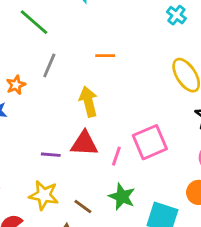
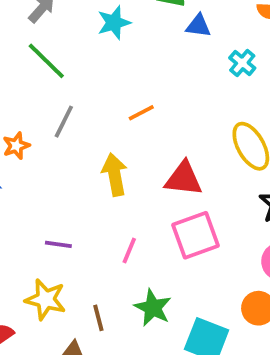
orange line: (105, 56) -> (141, 113), turned -30
red triangle: (84, 144) -> (183, 179), moved
pink line: (116, 156) -> (129, 251), moved
brown line: (83, 206) -> (98, 318), turned 36

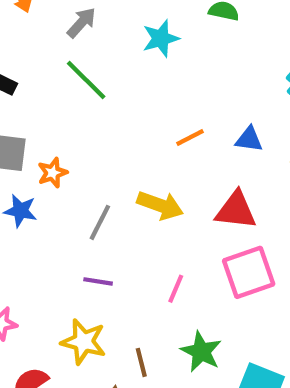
blue triangle: (198, 26) -> (249, 139), moved
gray line: (64, 122) -> (100, 222), moved
yellow arrow: (114, 175) -> (160, 205), turned 120

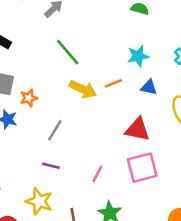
cyan star: (161, 38) -> (138, 56), moved
green line: (86, 80) -> (68, 52), moved
yellow arrow: (160, 205) -> (83, 89), moved

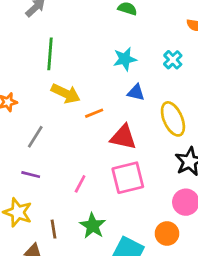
green line: (68, 52) -> (50, 54), turned 44
orange line: (113, 83) -> (94, 113), moved

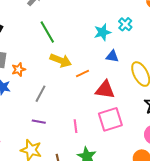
green line: (50, 54) -> (47, 32), turned -30
cyan cross: (173, 60) -> (125, 24), moved
pink line: (80, 184) -> (76, 126), turned -32

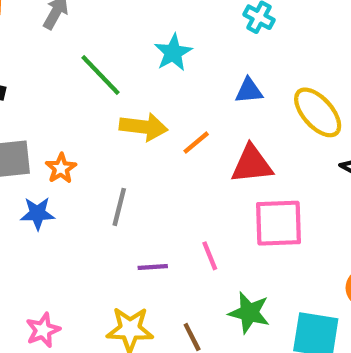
cyan star: (102, 32) -> (173, 53), moved
pink square: (110, 119) -> (279, 223), turned 30
purple line: (39, 122) -> (153, 267), moved

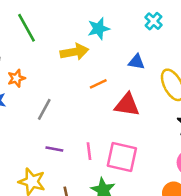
green line: (101, 75) -> (27, 28), moved
yellow arrow: (144, 127) -> (74, 52), moved, turned -32
pink square: (279, 223) -> (122, 157), moved

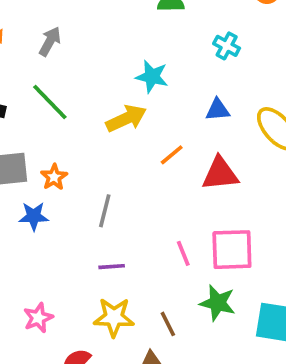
cyan star: (99, 29) -> (152, 77), turned -30
purple line: (54, 149) -> (112, 267), moved

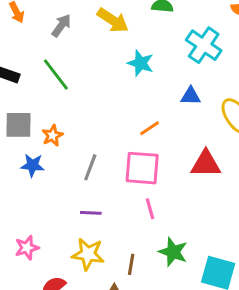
cyan cross: (227, 46) -> (204, 45), size x1.6
yellow arrow: (126, 118) -> (113, 20), moved, turned 52
red triangle: (220, 174) -> (206, 164), moved
pink square: (232, 250) -> (142, 168), moved
brown line: (168, 324) -> (131, 264), turned 30

